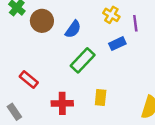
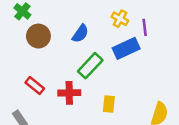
brown circle: (42, 21) -> (38, 36), moved
blue rectangle: (117, 44) -> (126, 48), size x1.5
red cross: (62, 103) -> (69, 93), moved

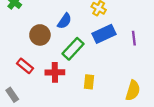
purple line: (145, 27) -> (134, 38), moved
brown circle: (38, 36) -> (40, 35), moved

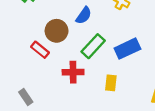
blue rectangle: (104, 34) -> (127, 49), moved
red rectangle: (25, 66) -> (40, 50), moved

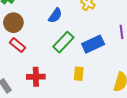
brown circle: (57, 31) -> (13, 23), moved
red cross: (73, 72) -> (36, 77), moved

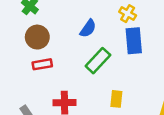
blue rectangle: (93, 44) -> (134, 41), moved, turned -70
red rectangle: (18, 45) -> (42, 64), turned -49

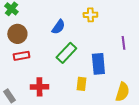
yellow cross: (128, 14) -> (90, 15), turned -32
blue rectangle: (134, 41) -> (98, 64), moved

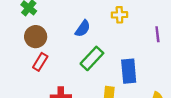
purple line: (123, 43) -> (157, 34), moved
red rectangle: (21, 56) -> (40, 62), turned -49

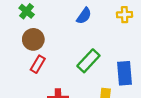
yellow cross: (119, 15) -> (125, 15), moved
blue semicircle: (83, 29) -> (84, 16), moved

